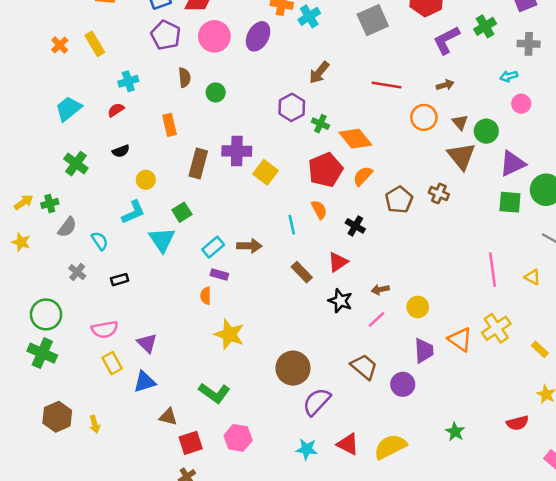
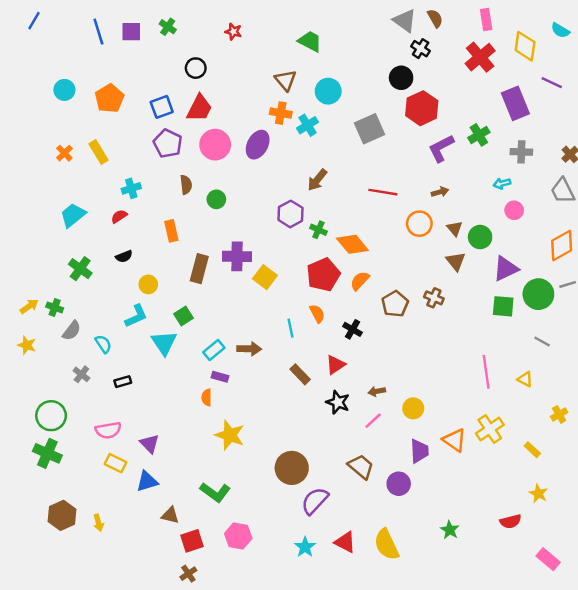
brown triangle: (461, 156) -> (456, 261), size x0.7
green cross: (50, 203) -> (55, 307), turned 35
yellow rectangle: (112, 363) -> (115, 463), turned -35
yellow semicircle: (390, 447) -> (386, 544), turned -88
cyan star: (307, 449) -> (305, 547), turned 30

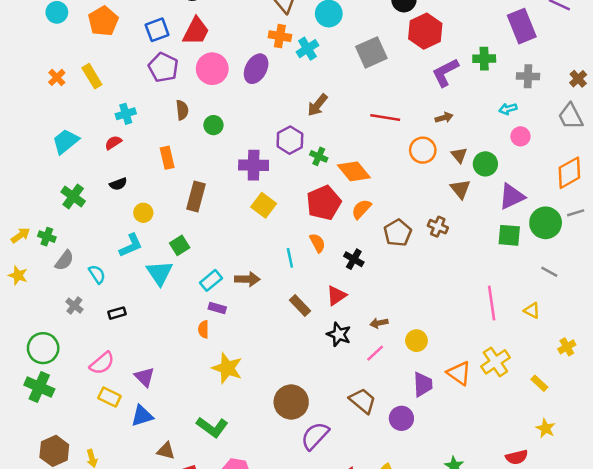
green cross: (479, 135) -> (484, 59), turned 30
purple cross: (237, 256) -> (254, 165), moved
pink semicircle: (108, 430) -> (102, 363), turned -30

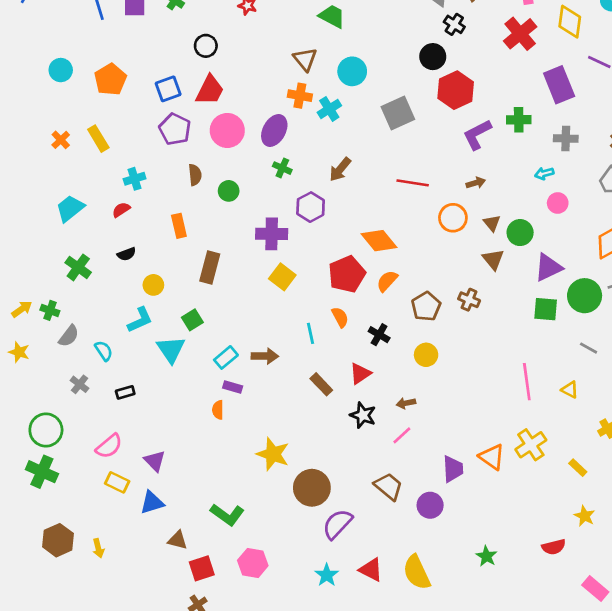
green cross: (319, 156) -> (282, 168), moved
yellow circle: (416, 341) -> (426, 355), moved
yellow star: (227, 368) -> (273, 454), moved

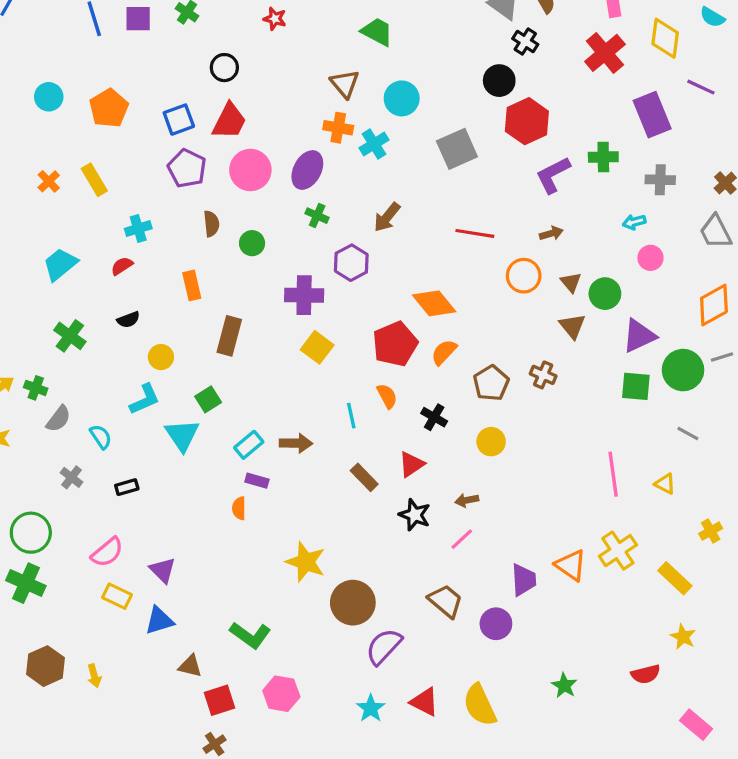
yellow rectangle: (578, 468) -> (675, 578), size x1.5

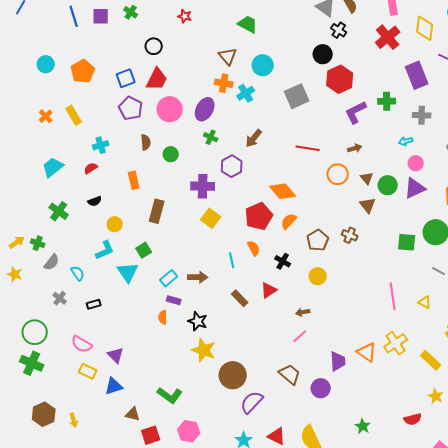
purple triangle: (639, 336) -> (415, 188), moved
black star: (415, 515) -> (198, 321), moved
pink semicircle: (107, 552) -> (82, 344), turned 70

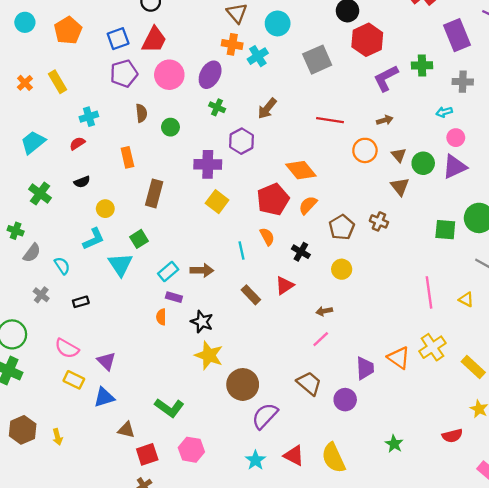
purple pentagon: (131, 108) -> (124, 74), turned 30

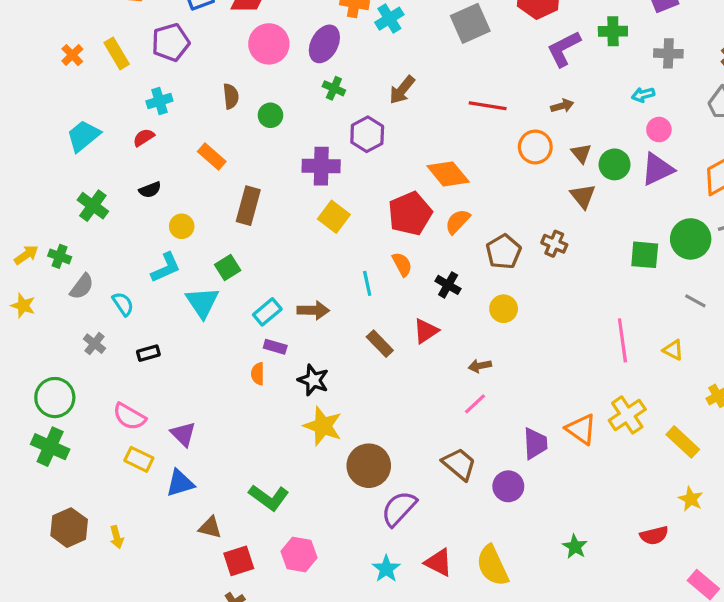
purple pentagon: (124, 74) -> (171, 42), moved
orange rectangle: (127, 157) -> (212, 157), turned -36

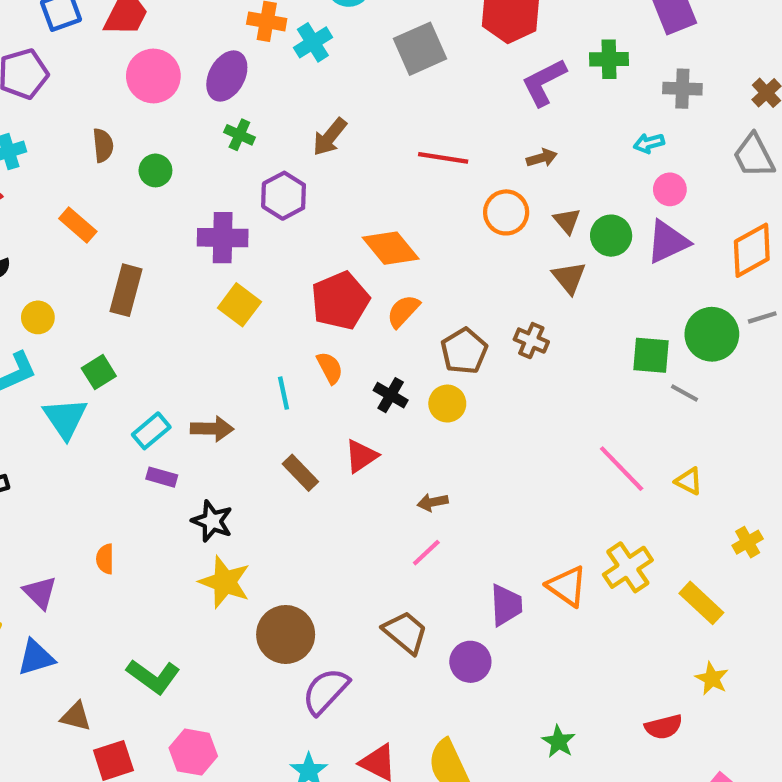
gray line: (695, 301) -> (685, 393), moved
yellow circle: (504, 309) -> (447, 404), moved
pink line: (622, 340) -> (622, 469), turned -36
orange semicircle: (258, 374) -> (105, 559), moved

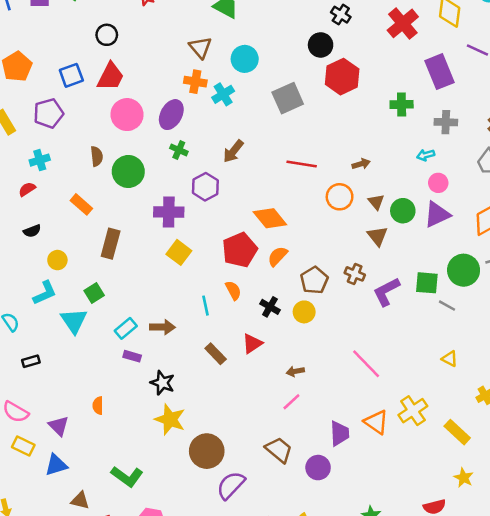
purple L-shape: (544, 82) -> (386, 292), moved
green circle: (155, 170) -> (128, 171), size x1.6
pink line: (622, 469) -> (366, 364), moved

